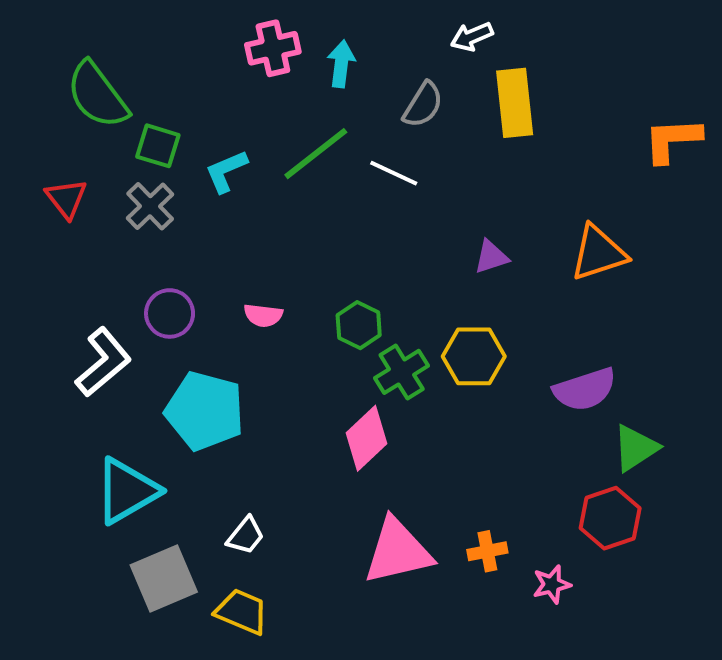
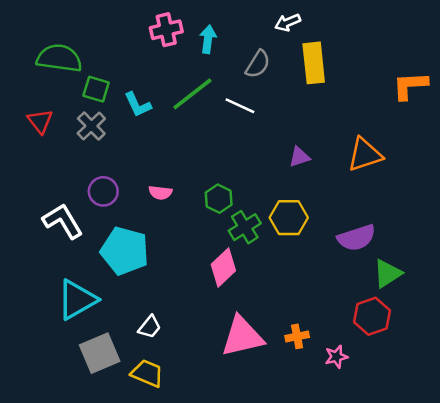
green semicircle: (97, 95) -> (59, 58), turned 135
cyan L-shape: (226, 171) -> (138, 105), turned -92
white L-shape: (103, 362) -> (63, 221), turned -81

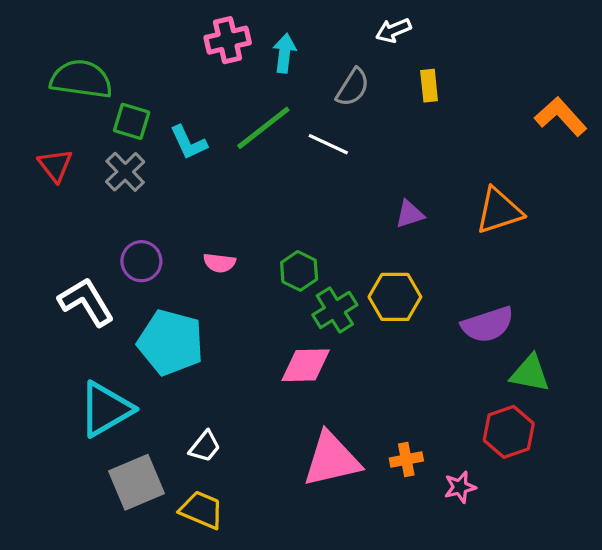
yellow rectangle: (314, 63) -> (429, 86), size x0.6
orange L-shape: (410, 86) -> (561, 117), turned 51
pink diamond: (223, 268) -> (306, 365), turned 42
green triangle: (387, 273) -> (530, 373), turned 44

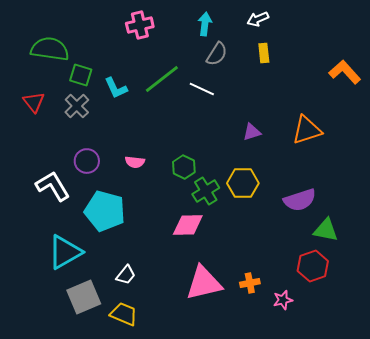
white arrow: (393, 30) -> (258, 19), moved
cyan arrow: (284, 53) -> (205, 24), moved

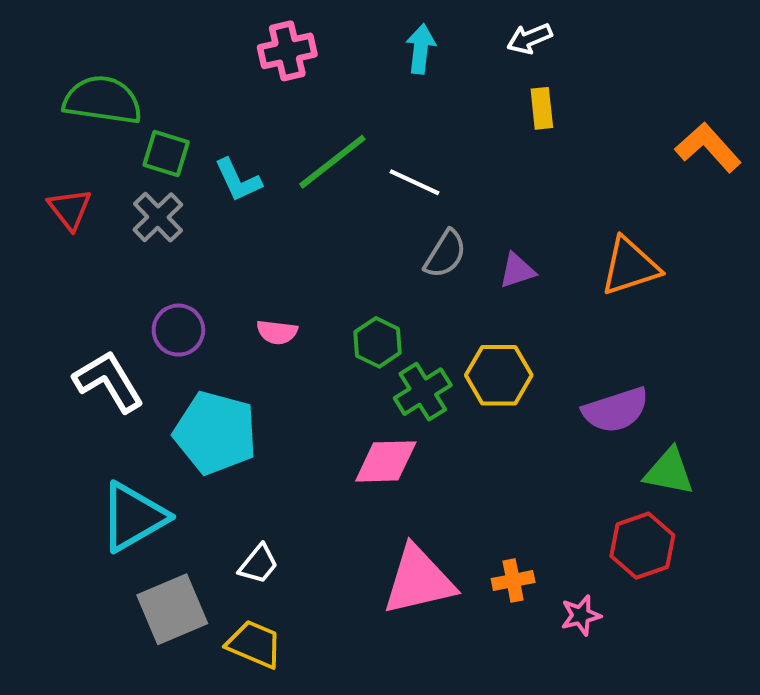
gray semicircle: (217, 54) -> (445, 254), moved

